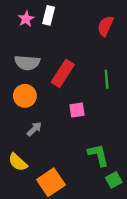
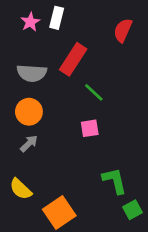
red rectangle: (63, 73) -> (73, 59), moved
green line: (107, 79) -> (94, 92), moved, turned -42
gray arrow: (34, 129) -> (29, 143), moved

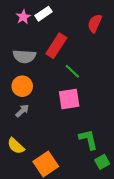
white rectangle: (57, 18) -> (44, 14), turned 42
pink square: (90, 128) -> (69, 99), size x1.5

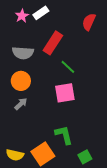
green L-shape: (88, 139) -> (64, 135), moved
yellow semicircle: (16, 146) -> (15, 155), moved, turned -30
green square: (102, 162) -> (85, 157), moved

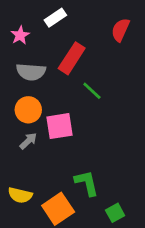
pink star: (22, 16) -> (20, 35), moved
pink square: (65, 93) -> (59, 126), moved
yellow semicircle: (15, 155) -> (20, 195), moved

